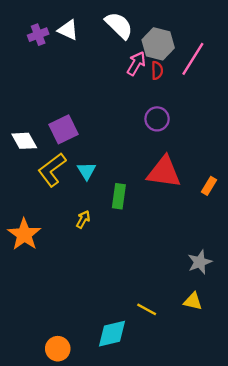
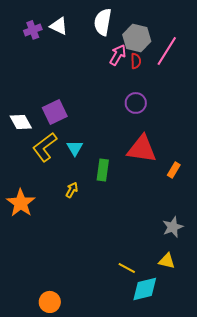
white semicircle: (119, 25) -> (103, 22), turned -124
orange rectangle: (209, 186) -> (174, 170), moved
cyan diamond: (112, 334) -> (145, 289), moved

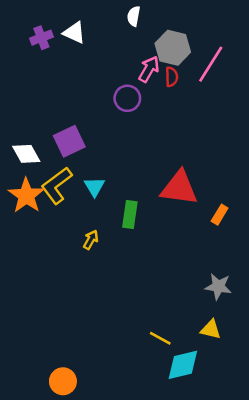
white semicircle: (103, 22) -> (134, 16), moved, size x0.6
purple circle: (136, 103) -> (127, 98), moved
orange star: (21, 203) -> (26, 196), moved
gray star: (173, 227) -> (218, 287), turned 30

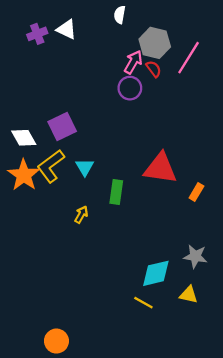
red semicircle: (172, 77) -> (154, 69), turned -36
purple circle: (127, 98) -> (130, 88), moved
cyan diamond: (183, 365) -> (156, 273), moved

